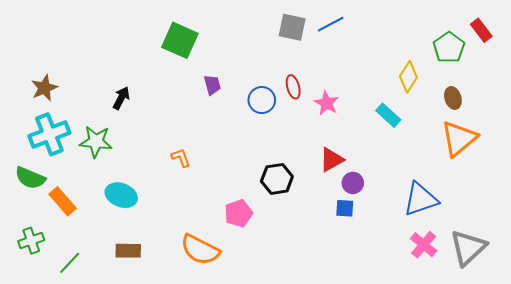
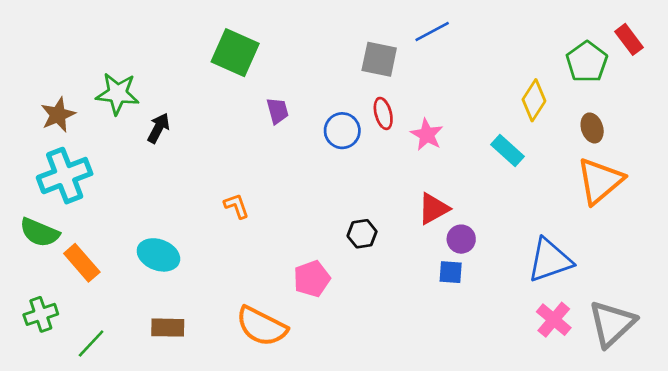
gray square: (292, 27) -> (379, 59), moved
green star: (96, 141) -> (117, 94), moved
black hexagon: (277, 179) -> (362, 234), size x0.7

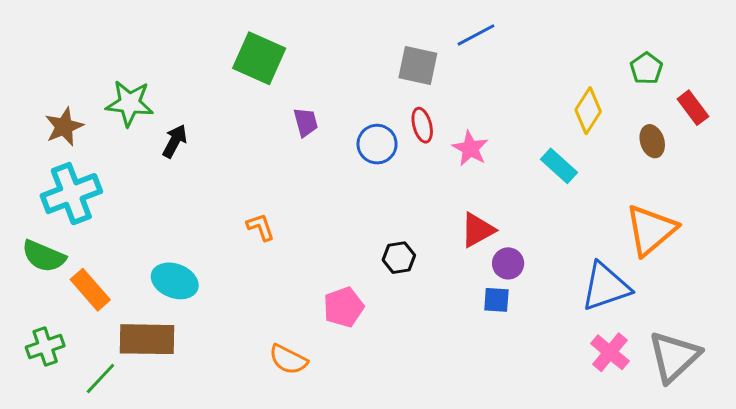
red rectangle: (629, 39) -> (693, 108), moved
green pentagon: (587, 62) -> (646, 68), size x0.7
orange triangle: (600, 181) -> (651, 230), moved
orange semicircle: (262, 326) -> (288, 360), size x0.7
brown rectangle: (168, 328) -> (147, 339), moved, size x1.5

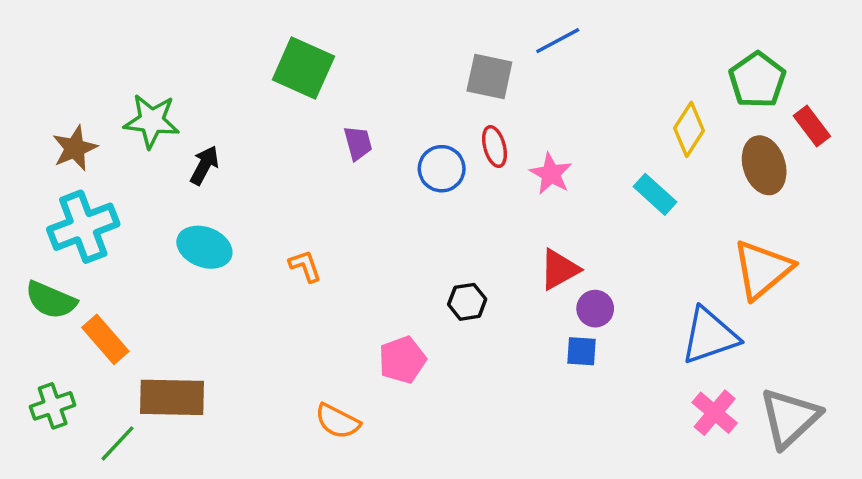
green pentagon: (646, 68) -> (757, 80), size x1.5
brown ellipse: (652, 141) -> (764, 165), size x1.5
cyan ellipse: (175, 281) -> (204, 247), moved

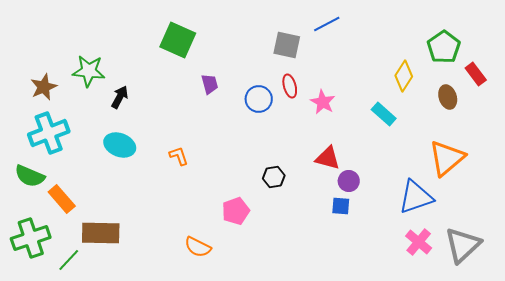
brown ellipse: (764, 165) -> (448, 97), size x0.7
red triangle: (559, 269) -> (328, 158), turned 44
green cross: (53, 406) -> (31, 238), size x1.5

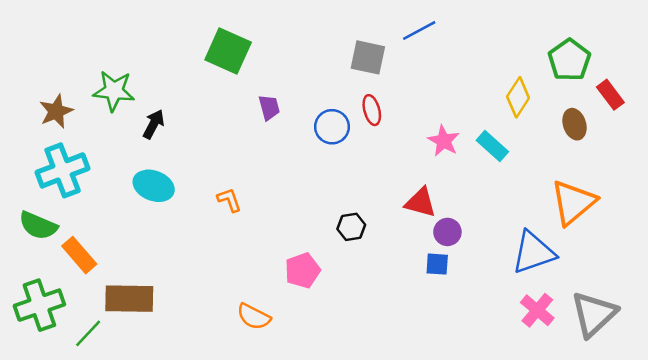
pink star: (323, 102) -> (444, 141), moved

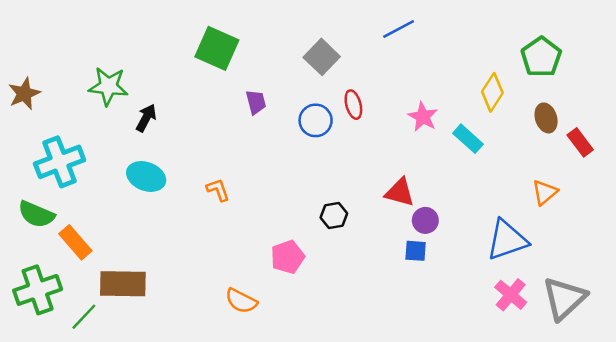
gray square: (368, 57) -> (322, 57), moved, turned 32
red rectangle: (610, 95) -> (580, 142), moved
brown star: (56, 111) -> (24, 94), moved
pink star: (444, 141) -> (423, 117), moved
orange triangle: (573, 202) -> (545, 192), size x0.6

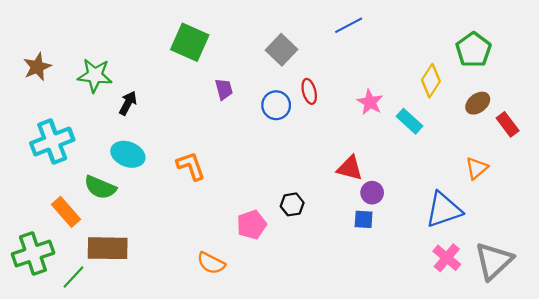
brown star: (24, 94) -> (37, 67), moved
brown ellipse: (546, 118) -> (478, 103), turned 70
orange L-shape: (218, 190) -> (191, 166), size x1.4
green semicircle: (36, 214) -> (100, 187), moved
black hexagon: (334, 216) -> (292, 204), moved

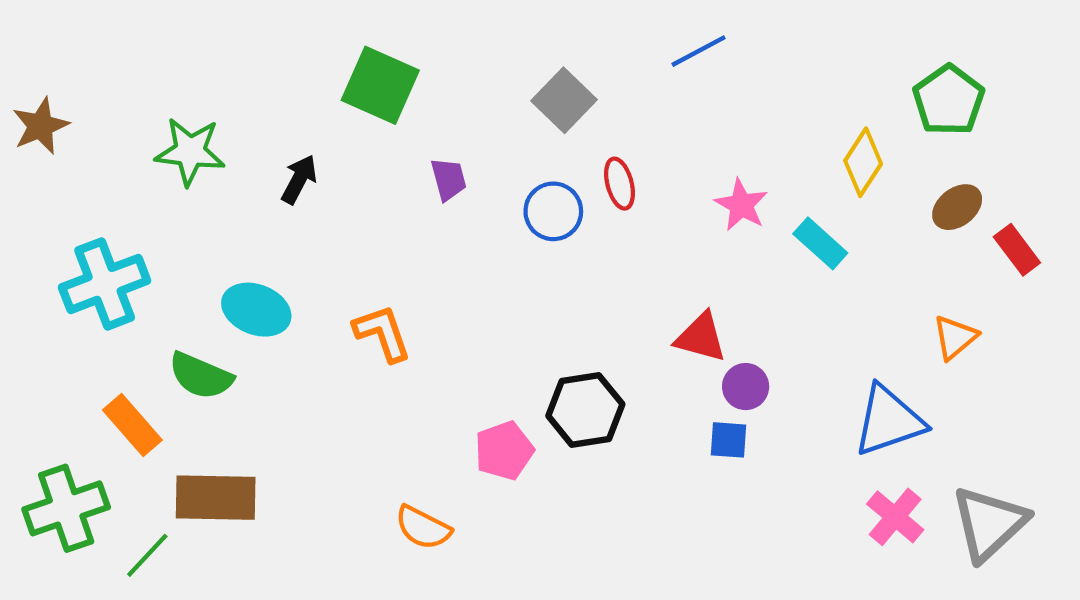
brown star: (37, 67) -> (41, 126), moved
black arrow: (128, 103) -> (299, 179), moved
black hexagon: (292, 204) -> (585, 410), size x1.6

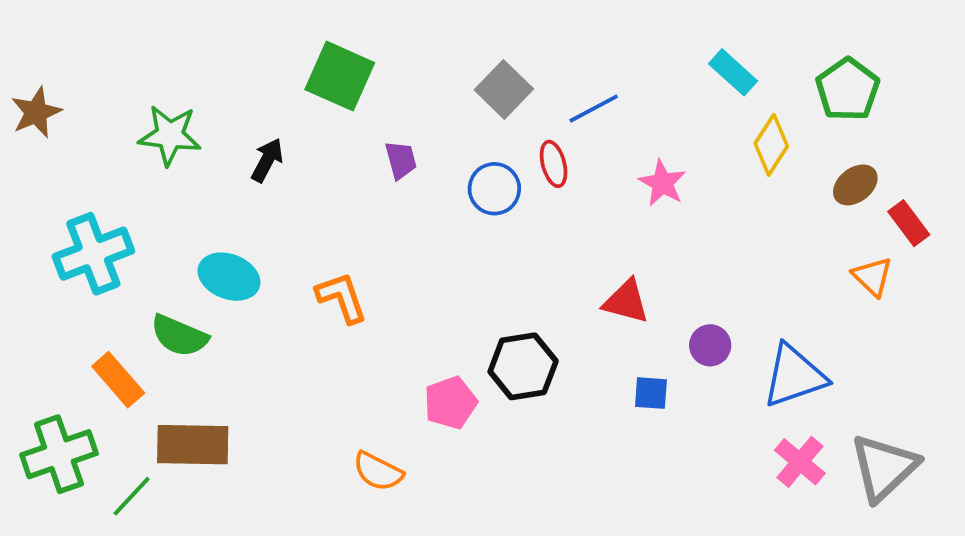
blue line: (699, 51) -> (594, 109), moved
cyan rectangle: (820, 243) -> (733, 72), moved
orange triangle: (955, 337) -> (872, 277), moved, turned -36
purple circle: (746, 387) -> (710, 345), moved

